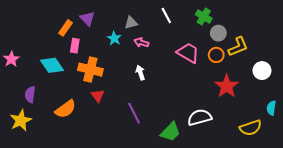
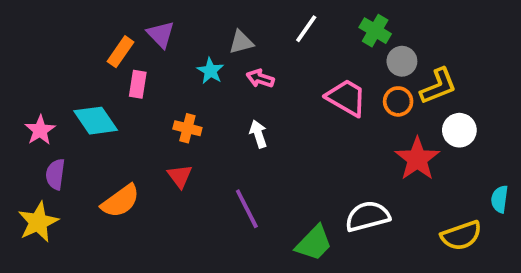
white line: (166, 15) -> (306, 29), turned 63
pink star: (11, 59) -> (40, 130), moved
orange cross: (90, 70) -> (187, 128), moved, size x0.6
white circle: (262, 71) -> (459, 130), moved

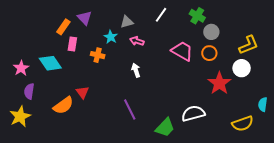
yellow L-shape: (438, 86) -> (249, 45), moved
orange cross: (187, 128) -> (98, 55), moved
red triangle: (180, 176) -> (83, 92), moved

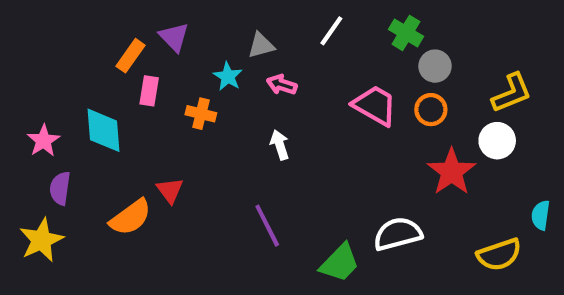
cyan diamond: (50, 63) -> (104, 130), turned 30

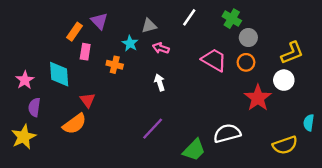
red triangle: (170, 190) -> (88, 100), moved
purple line: (267, 226) -> (153, 129), turned 70

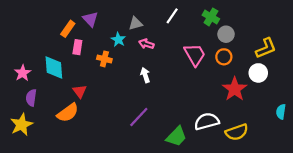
pink trapezoid: (214, 60) -> (195, 55), turned 30
yellow semicircle: (285, 145) -> (237, 132), moved

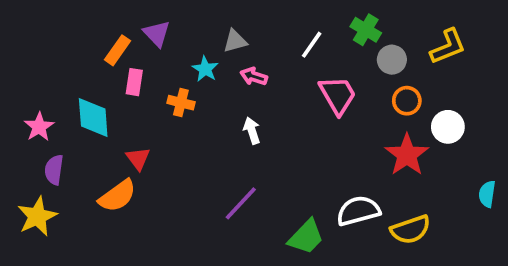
white line: (172, 16) -> (312, 45), moved
yellow L-shape: (266, 48) -> (448, 47), moved
orange circle: (224, 57) -> (407, 101), moved

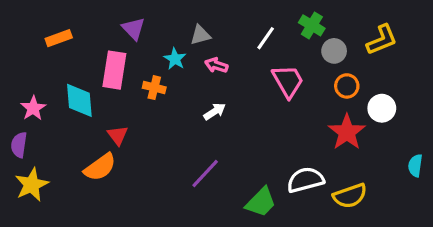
orange rectangle: (117, 50) -> (59, 38), moved, turned 35
pink rectangle: (134, 82) -> (114, 70), size x1.6
white arrow: (252, 131) -> (215, 111), turned 75
purple semicircle: (54, 170) -> (19, 145), moved

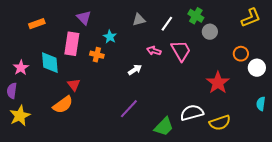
gray triangle: (200, 35) -> (139, 20), moved
yellow L-shape: (382, 40) -> (251, 18), moved
pink arrow: (216, 65) -> (154, 51), moved
orange circle: (347, 86) -> (241, 54), moved
white circle: (382, 108) -> (257, 68), moved

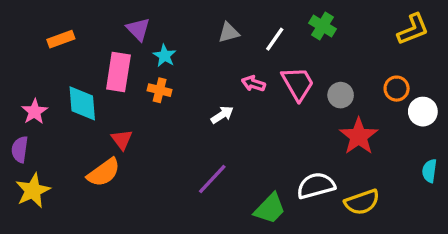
gray circle: (210, 32) -> (341, 95), moved
cyan star: (110, 37) -> (165, 56), moved

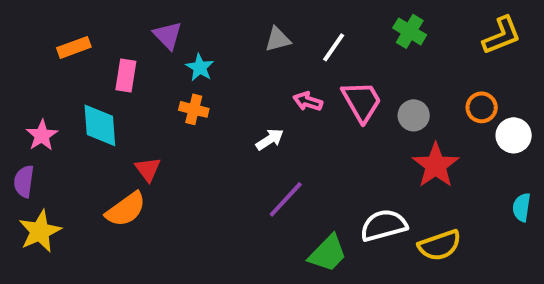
green cross: (322, 26) -> (410, 31), moved
pink rectangle: (118, 72) -> (126, 75), moved, size x0.7
purple line: (212, 179) -> (286, 199), moved

